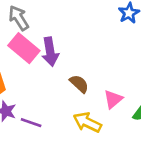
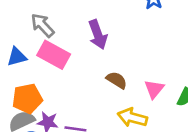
purple arrow: (50, 52) -> (98, 35), moved

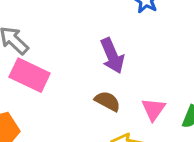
purple arrow: (98, 35) -> (112, 56), moved

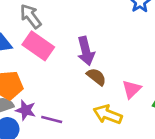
purple arrow: (112, 56) -> (86, 51), moved

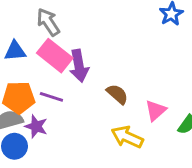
purple arrow: (86, 51) -> (79, 66), moved
purple line: (52, 119) -> (51, 97), moved

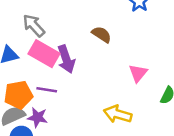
brown semicircle: (117, 94) -> (101, 34), moved
pink triangle: (156, 110) -> (138, 73), moved

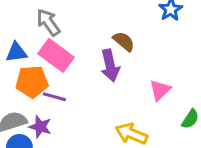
purple arrow: (66, 59) -> (110, 65), moved
orange pentagon: (18, 95) -> (32, 82), moved

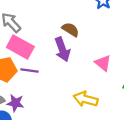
pink triangle: (160, 90) -> (103, 63), turned -30
purple line: (54, 97) -> (29, 70), moved

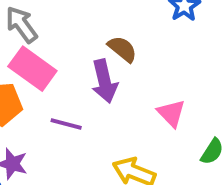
purple line: (29, 70) -> (66, 124), moved

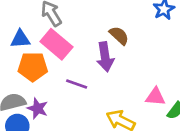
pink triangle: (171, 113) -> (155, 97), moved, turned -45

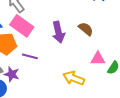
brown semicircle: (119, 36) -> (86, 29), moved
purple line: (77, 84) -> (30, 56), moved

